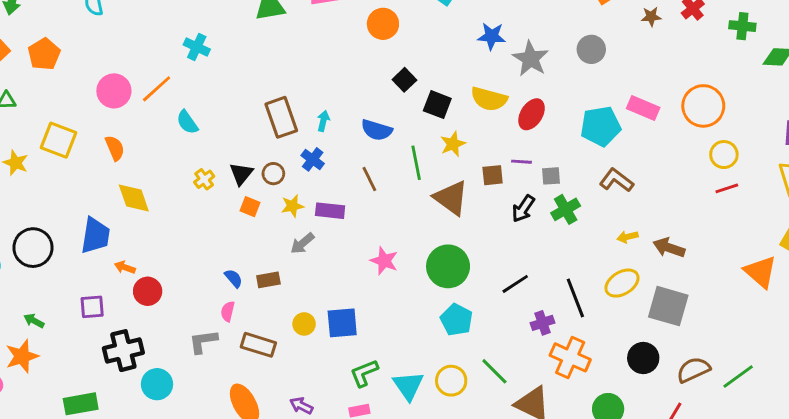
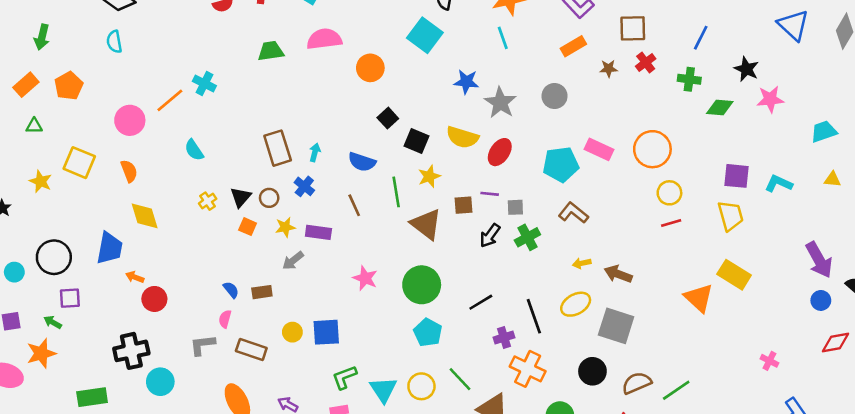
orange line: (157, 89) -> (170, 100), moved
purple square: (92, 307) -> (70, 298), moved

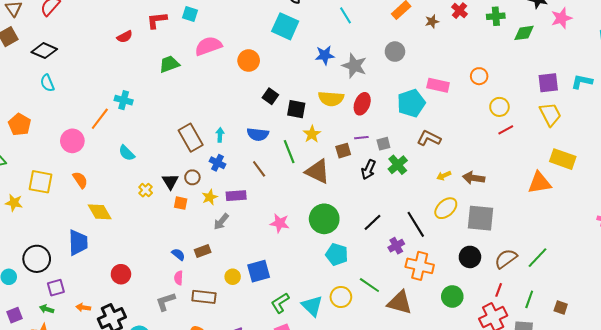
orange circle: (652, 149) -> (479, 76), size x0.6
orange arrow: (135, 277) -> (83, 307), moved
orange triangle: (699, 298) -> (539, 183), turned -40

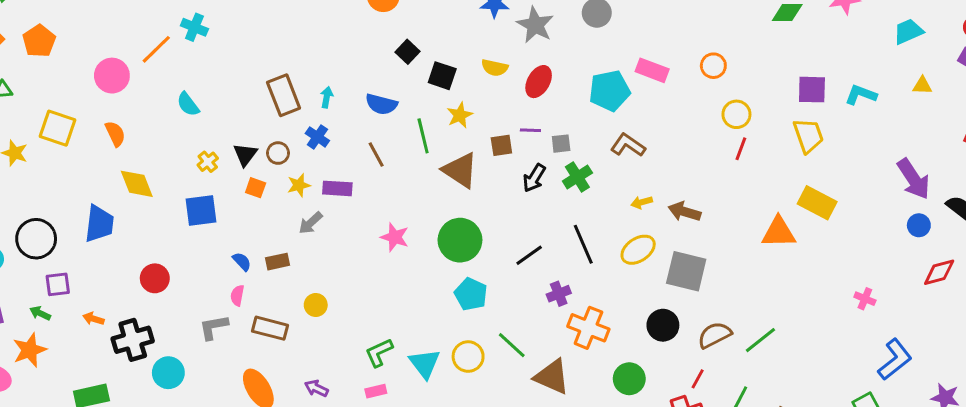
yellow semicircle: (331, 99) -> (495, 68), size x0.7
red line: (506, 130) -> (741, 149), turned -49
black line: (416, 224) -> (583, 244), moved
blue square: (259, 271) -> (201, 211), moved

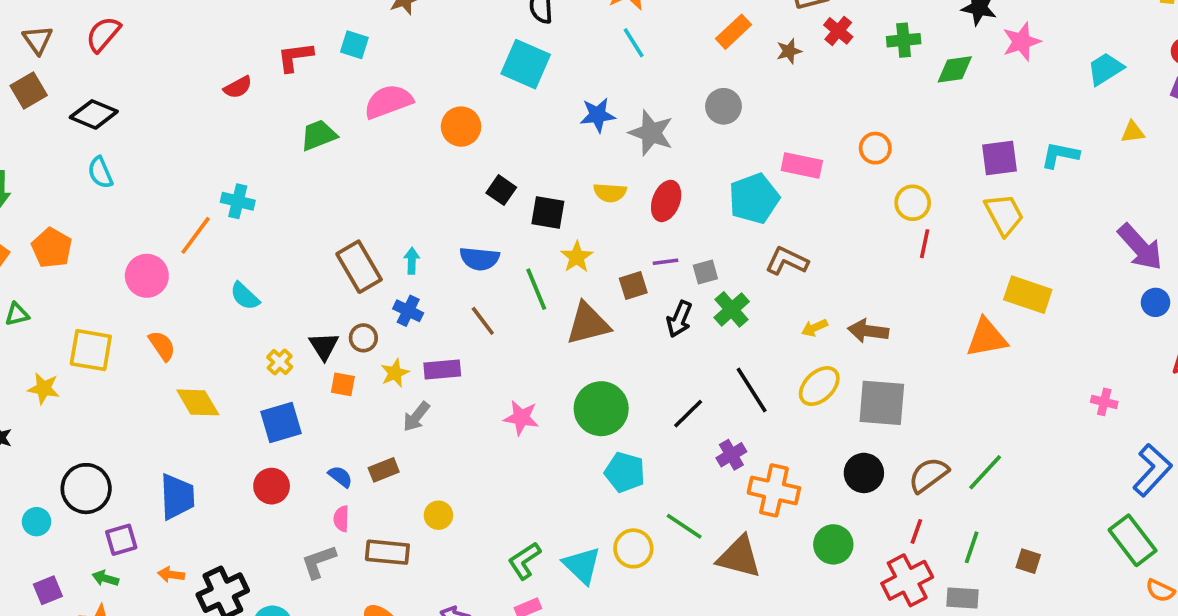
brown triangle: (460, 170) -> (588, 324), turned -39
blue trapezoid: (99, 224) -> (177, 497), moved
red circle: (155, 278) -> (272, 486), moved

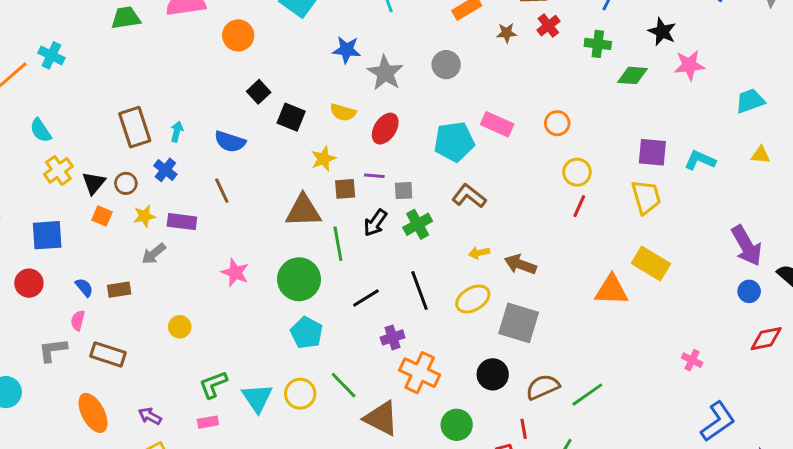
yellow star: (577, 257) -> (323, 159), moved
green line: (536, 289) -> (338, 244), moved
yellow cross: (280, 362) -> (58, 170), moved, size x1.4
yellow circle: (438, 515) -> (180, 327), moved
red line: (916, 531) -> (524, 429), turned -42

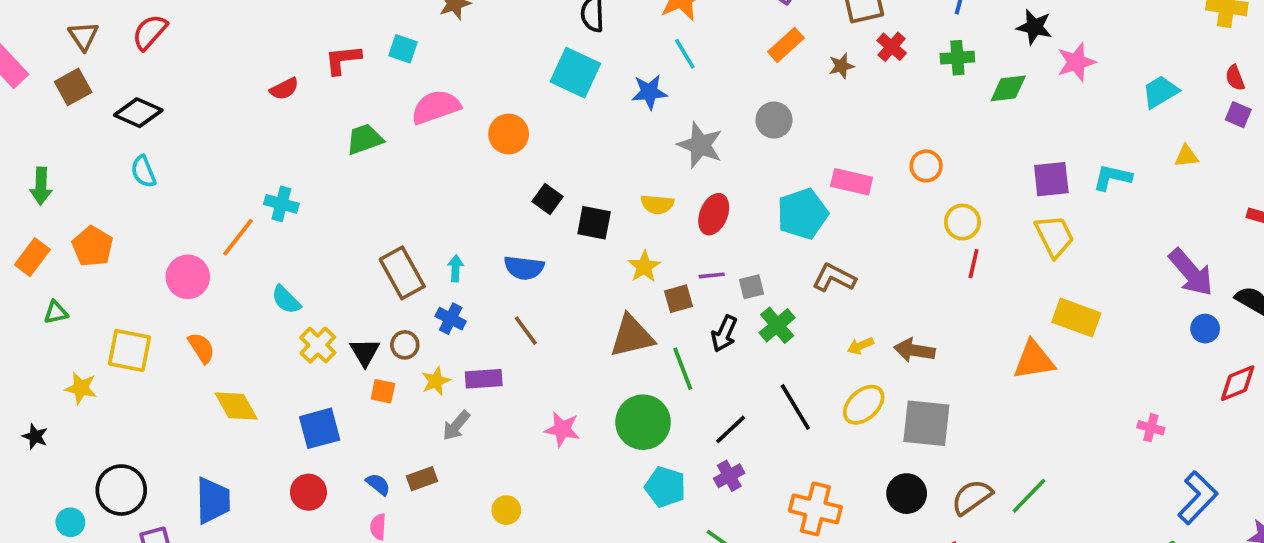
blue star: (347, 50) -> (649, 92), moved
purple cross: (393, 337) -> (729, 476), moved

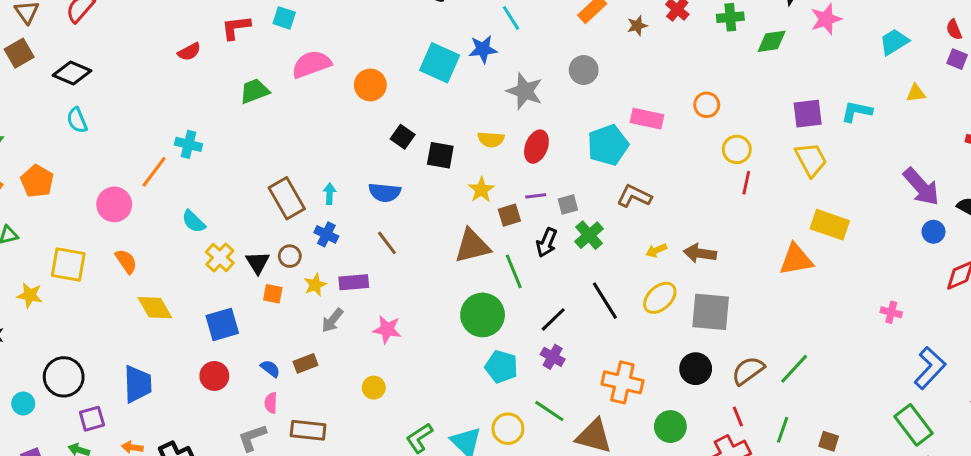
cyan square: (575, 73) -> (440, 63), moved
pink star: (562, 429) -> (387, 329), moved
purple cross: (729, 476) -> (553, 357), turned -30

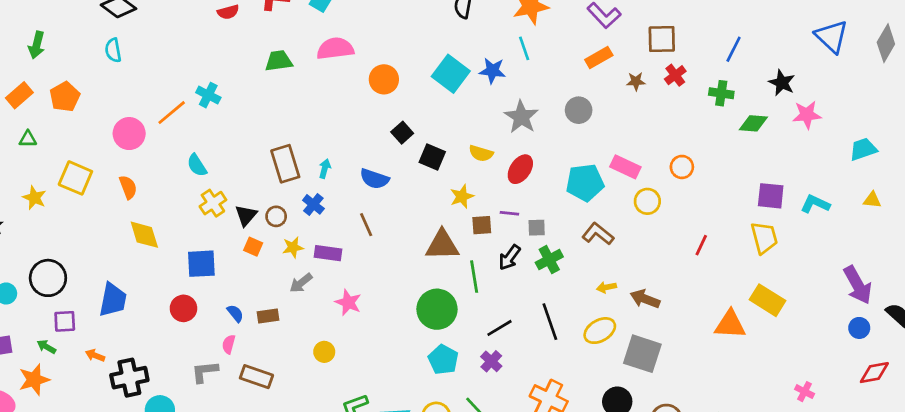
yellow circle: (737, 149) -> (647, 201), moved

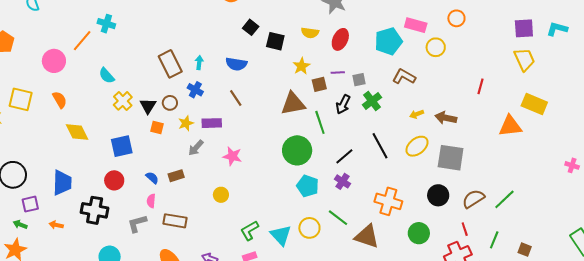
red line: (701, 245) -> (480, 86), moved
black cross: (129, 378) -> (95, 210), moved, turned 32

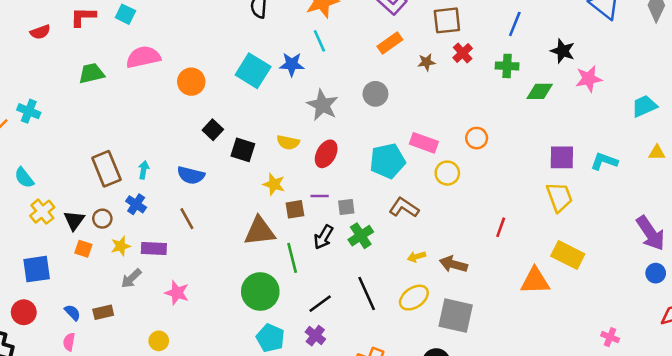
yellow star: (301, 66) -> (274, 184), turned -30

